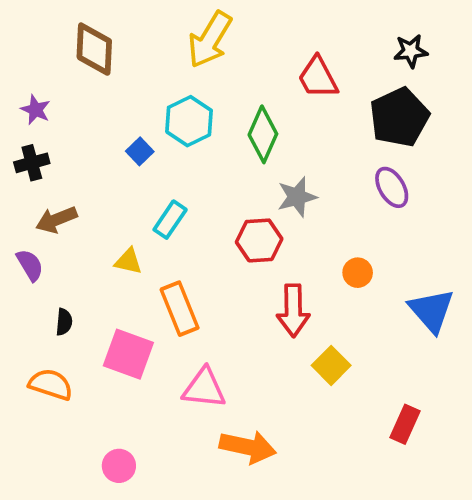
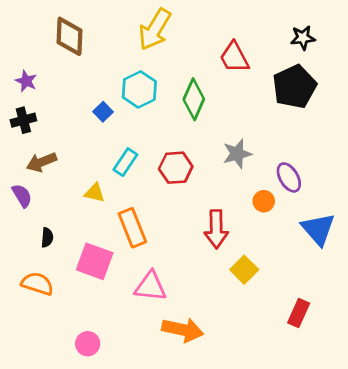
purple ellipse: (392, 187) -> (289, 177), moved
gray star: (297, 197) -> (237, 154), moved
red hexagon: (259, 240) -> (176, 168), moved

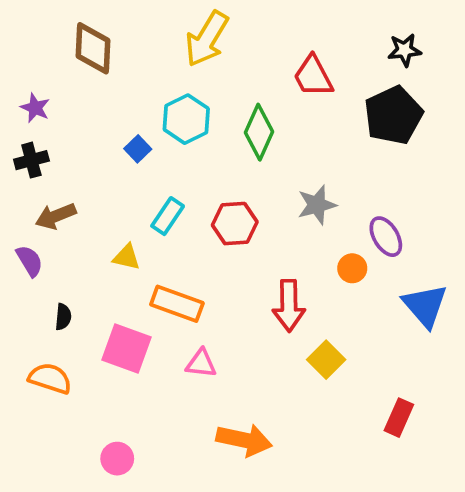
orange rectangle: (132, 228) -> (177, 304), turned -48
pink triangle: (151, 286) -> (201, 363), moved, size x0.7

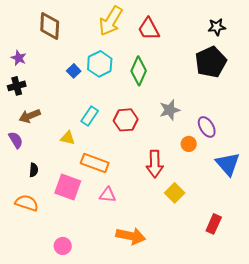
red trapezoid: (313, 76) -> (149, 29), moved
blue square: (138, 149) -> (74, 71), moved

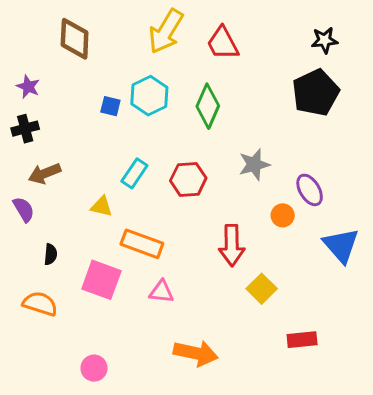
blue square: (74, 71) -> (110, 106), turned -32
red rectangle: (214, 224) -> (302, 340), moved, turned 60

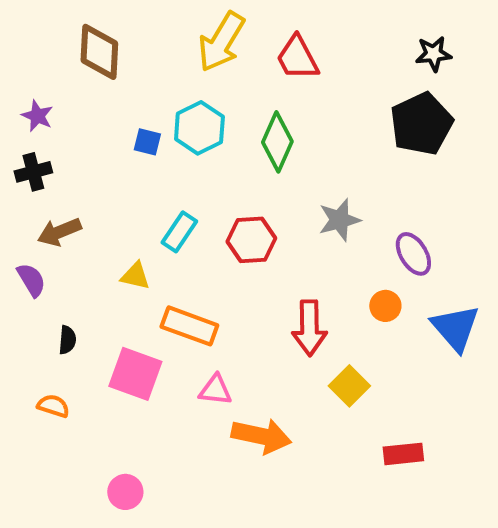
orange circle: (283, 215) -> (385, 306), moved
orange semicircle: (40, 304) -> (53, 406), size x0.7
orange arrow: (196, 353) -> (261, 436), moved

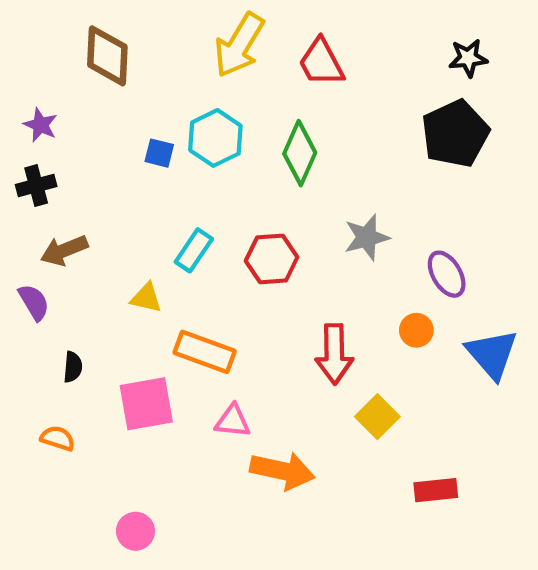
pink square: (135, 374) -> (146, 404), turned -30

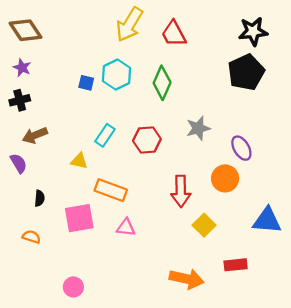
brown diamond: (107, 56) -> (26, 30), moved, turned -36
black star: (468, 58) -> (253, 31), size x1.4
orange circle: (416, 330) -> (225, 178), size x1.5
blue triangle: (492, 354) -> (267, 220), moved, turned -44
orange arrow: (282, 471) -> (187, 279), moved

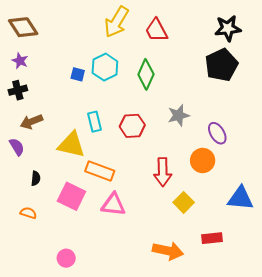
cyan rectangle: (105, 135) -> (94, 122), turned -48
yellow triangle: (79, 161) -> (71, 145), size x1.8
pink square: (79, 218) -> (71, 196), turned 36
pink triangle: (126, 227) -> (113, 205), size x1.4

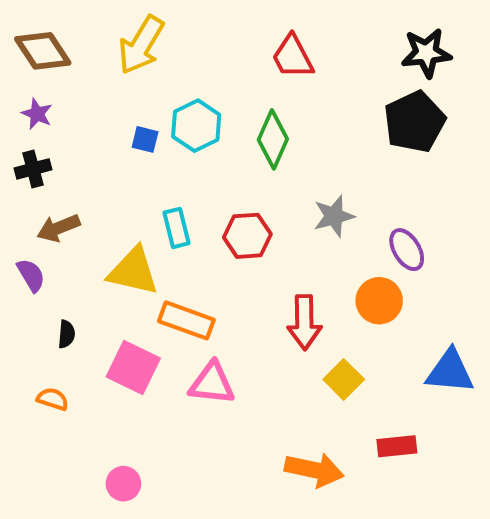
yellow arrow: (117, 22) -> (141, 45), moved

